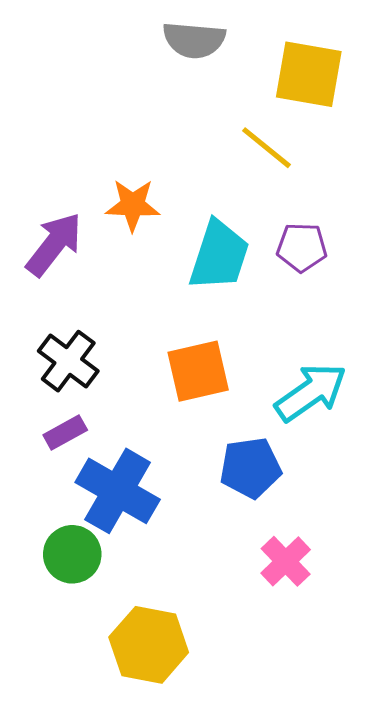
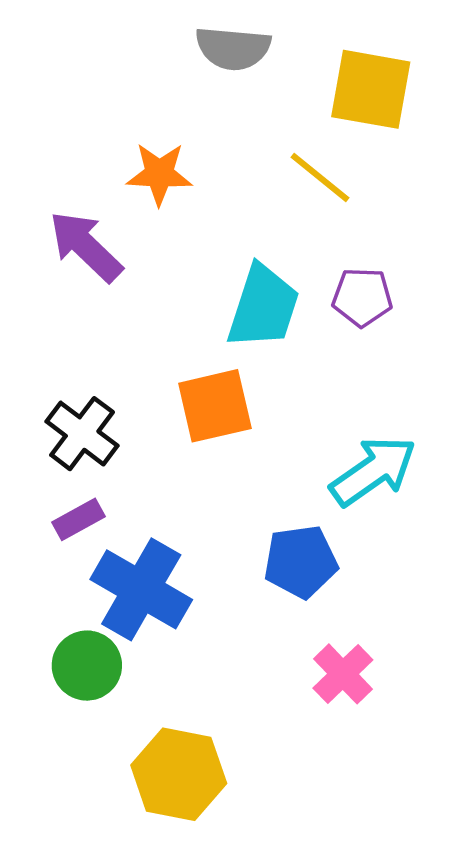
orange star: (133, 205) -> (159, 174), moved
purple arrow: (54, 244) -> (86, 246), moved, turned -84
orange square: (198, 371) -> (215, 406), moved

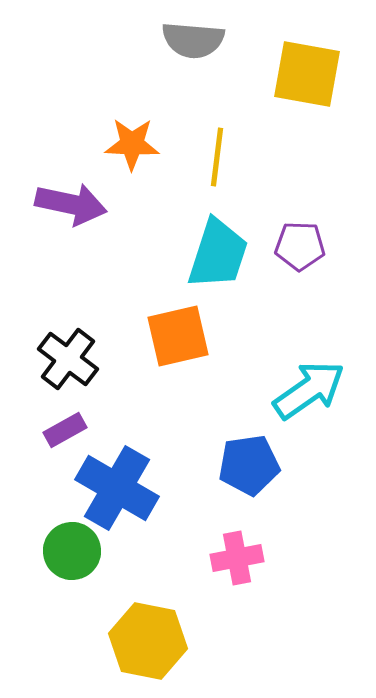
yellow line: (320, 177) -> (217, 157), moved, turned 58
purple arrow: (86, 246) -> (71, 204), turned 148
pink cross: (343, 674) -> (237, 558), moved, turned 33

